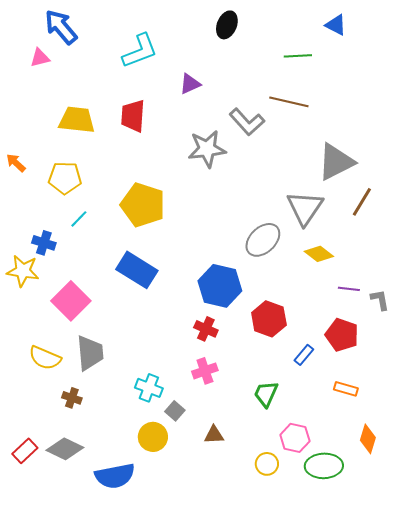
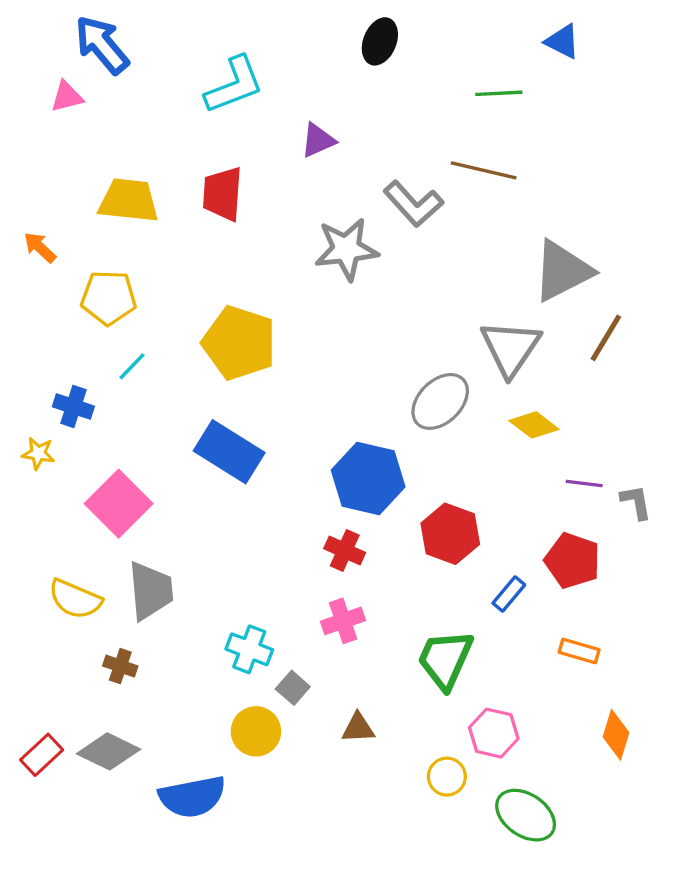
orange arrow: (16, 163) -> (40, 247), moved
yellow star: (23, 271) -> (38, 453), size x0.6
green trapezoid: (266, 394) -> (445, 659), size x1.4
green ellipse: (324, 466) -> (526, 815), moved, turned 36

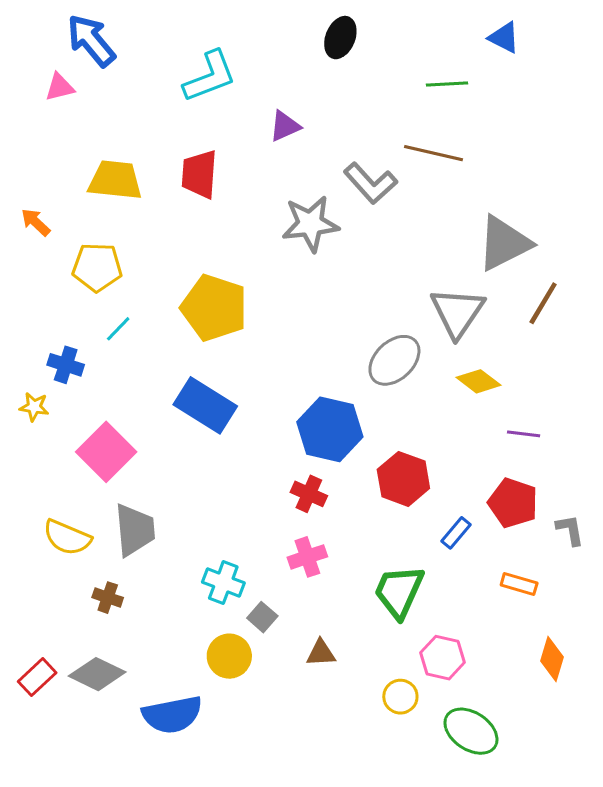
gray L-shape: (636, 502) -> (570, 530), moved

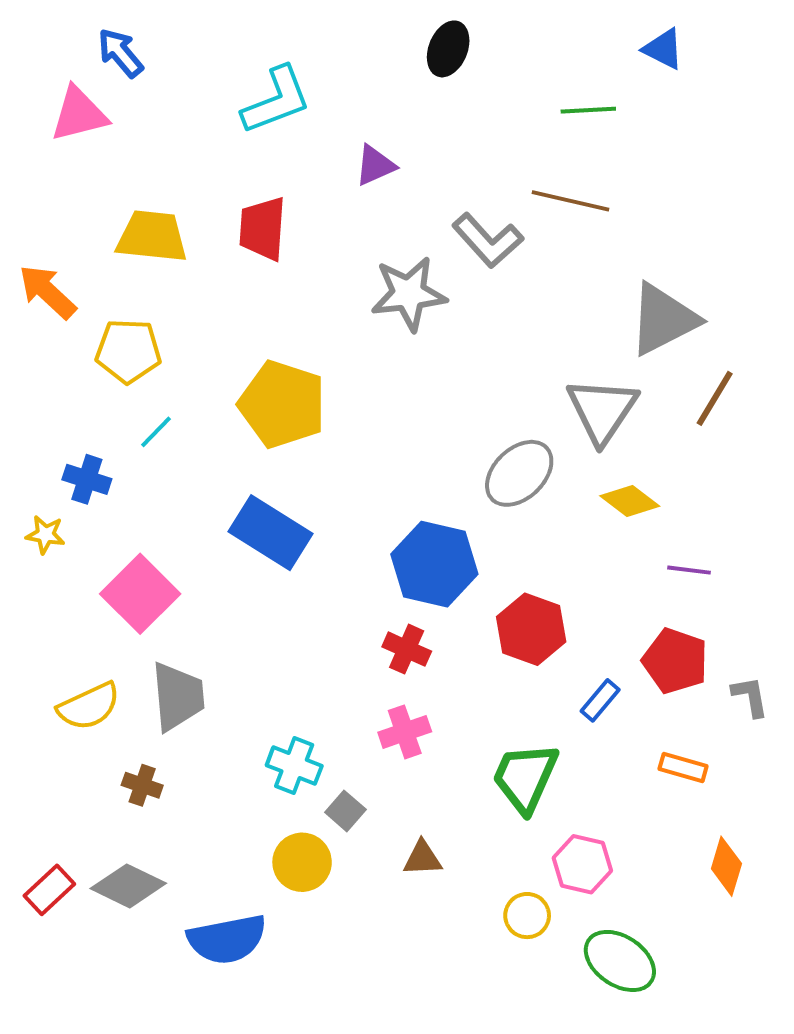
blue arrow: (91, 41) -> (120, 53), size x0.7
pink triangle: (60, 87) -> (79, 114), size x1.5
orange arrow: (36, 222) -> (47, 292), size x1.5
yellow semicircle: (67, 537) -> (89, 706), turned -48

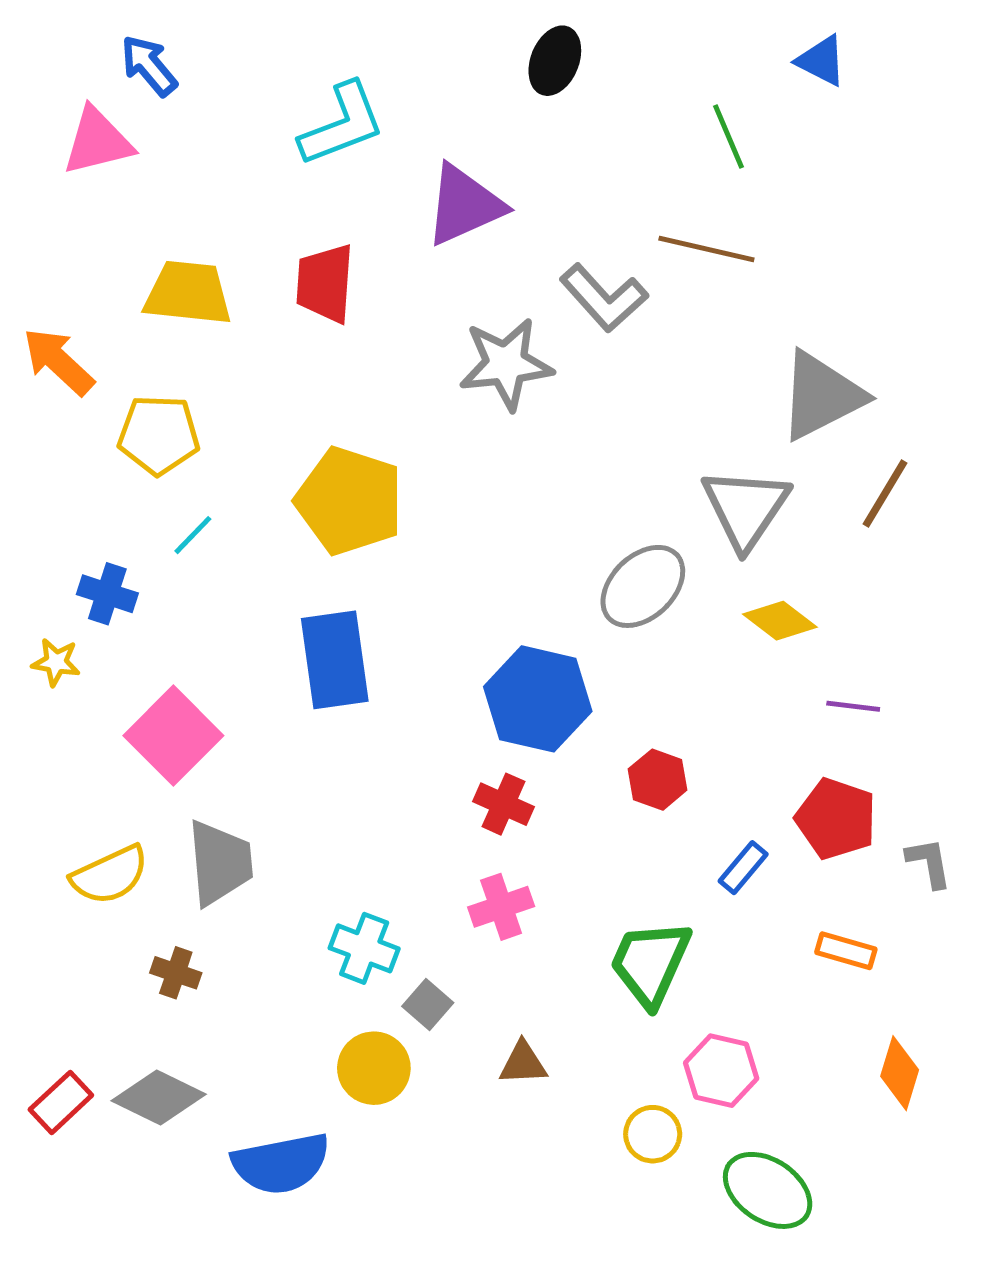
green line: (588, 110) -> (728, 136), turned 70
purple triangle: (375, 165) -> (464, 205), size x1.6
blue rectangle: (270, 533) -> (335, 660), turned 50
red hexagon: (531, 629) -> (658, 780), size x0.7

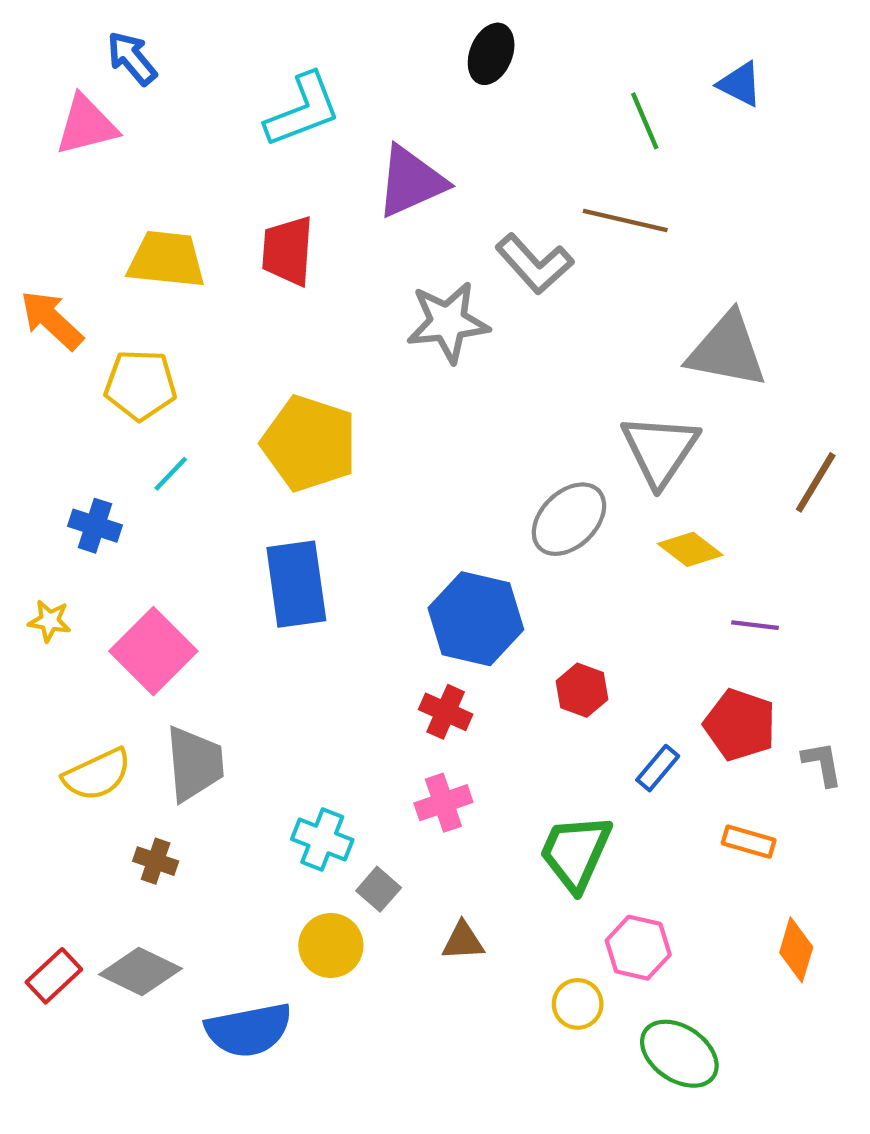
blue triangle: (821, 61) -> (740, 84), moved
gray triangle: (821, 396) -> (727, 350), turned 38
brown line: (885, 494) -> (816, 482), moved
yellow star: (56, 662) -> (50, 621), moved

